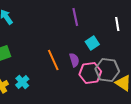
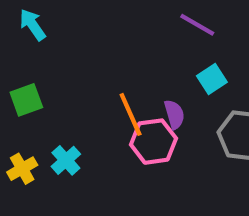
purple line: (75, 17) -> (197, 25), moved, turned -48
pink hexagon: (90, 73) -> (153, 142), moved

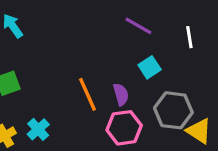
pink hexagon: (153, 142) -> (124, 128), moved

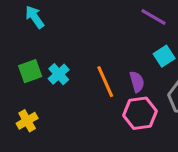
cyan cross: (38, 129) -> (59, 74), moved

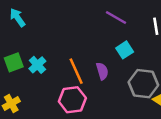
pink hexagon: (140, 113) -> (72, 100), moved

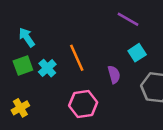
cyan arrow: (17, 18) -> (27, 37), moved
orange line: (76, 71) -> (77, 58), moved

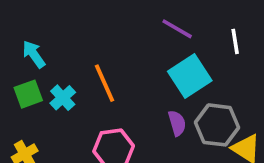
cyan square: (137, 53) -> (190, 76), size x1.6
purple semicircle: (114, 74) -> (177, 123), moved

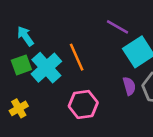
purple line: (177, 29) -> (117, 27), moved
cyan cross: (63, 98) -> (46, 68), size x1.6

